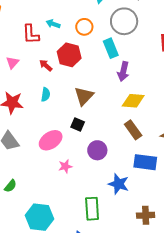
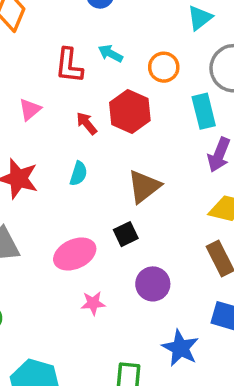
black square: (78, 124) -> (126, 234), turned 32

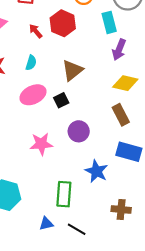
pink ellipse: (75, 254) -> (33, 95), moved
pink star: (93, 303) -> (41, 144), size x1.5

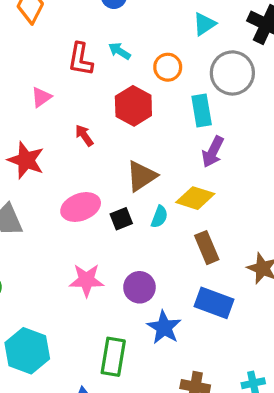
red arrow: (36, 31) -> (84, 135), moved
cyan semicircle: (31, 63) -> (159, 217), moved
yellow diamond: (125, 83) -> (195, 198), moved
purple circle: (79, 131) -> (139, 287), moved

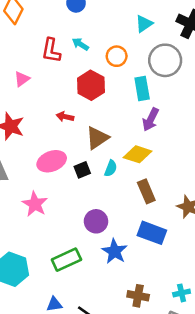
red arrow: (84, 135) -> (65, 117), moved, turned -42
pink star: (87, 280) -> (35, 204), moved, turned 30
green rectangle: (113, 357) -> (66, 260), moved, turned 56

